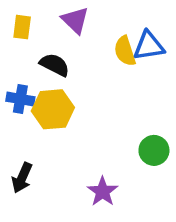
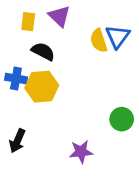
yellow rectangle: (22, 27) -> (28, 22), moved
blue triangle: (149, 46) -> (118, 37), turned -45
purple star: (103, 192) -> (81, 152), turned 30

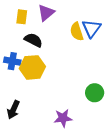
purple triangle: (59, 16) -> (46, 13), turned 36

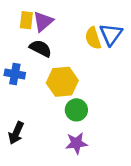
purple triangle: (46, 13) -> (43, 21), moved
yellow hexagon: (32, 67) -> (62, 82), moved
green circle: (95, 93) -> (76, 110), moved

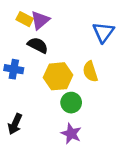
yellow rectangle: (26, 20) -> (25, 19), turned -70
yellow semicircle: (93, 38) -> (90, 72), moved
purple star: (76, 143) -> (71, 134), turned 30

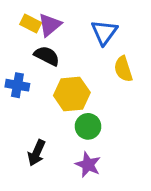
blue triangle: (103, 32) -> (104, 32), moved
yellow semicircle: (90, 72) -> (123, 69), moved
black arrow: (15, 124) -> (37, 153), moved

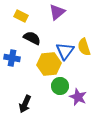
purple triangle: (50, 25) -> (57, 12), moved
blue triangle: (104, 32) -> (65, 51), moved
purple star: (88, 165) -> (78, 97), moved

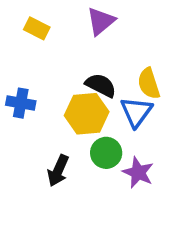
black semicircle: (32, 38) -> (101, 85), moved
blue triangle: (65, 51) -> (136, 112), moved
black arrow: (25, 104) -> (58, 171), moved

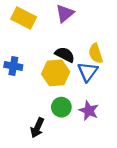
yellow rectangle: (37, 28) -> (24, 18), size x1.5
green circle: (106, 153) -> (61, 107), moved
black arrow: (58, 171) -> (37, 128), moved

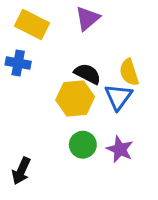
blue cross: (13, 66) -> (18, 63), moved
black arrow: (37, 128) -> (21, 171), moved

